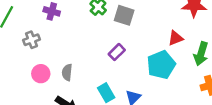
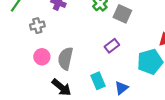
gray semicircle: (67, 72) -> (65, 58), size x1.5

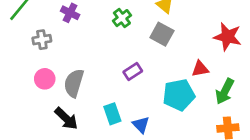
gray square: (122, 14) -> (162, 34), moved
blue triangle: (121, 88) -> (141, 125), turned -40

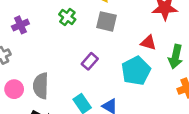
purple cross: (70, 13) -> (20, 25), turned -35
red triangle: (200, 69) -> (148, 43), turned 42

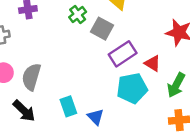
gray square: (106, 21) -> (102, 29), moved
purple rectangle: (90, 61) -> (123, 54), moved, size x1.5

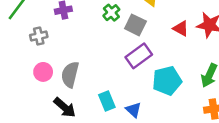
purple rectangle: (123, 54) -> (139, 56), moved
red triangle: (153, 63) -> (181, 28), moved

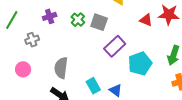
green cross: (111, 13) -> (78, 20), moved
gray square: (135, 25) -> (99, 22), moved
pink circle: (43, 72) -> (23, 69), moved

